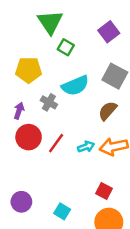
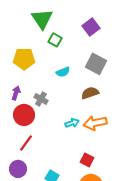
cyan semicircle: (75, 86) -> (63, 72), size x0.6
gray cross: (49, 102) -> (41, 99), moved
brown semicircle: (108, 111) -> (90, 93), turned 30
red line: (56, 143) -> (26, 143), moved

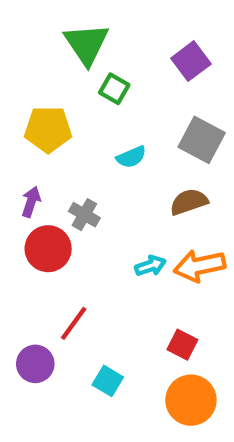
red line: (26, 143) -> (74, 323), moved

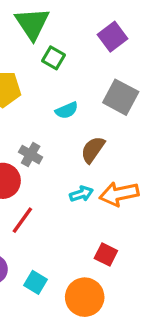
brown semicircle: (189, 202) -> (93, 150), moved, turned -36
red line: (74, 323) -> (22, 220), moved
cyan square: (108, 381) -> (36, 282), moved
orange circle: (191, 400) -> (85, 297), moved

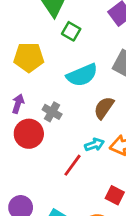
cyan semicircle: (67, 110) -> (82, 75), size x1.6
red line: (22, 220) -> (73, 165), moved

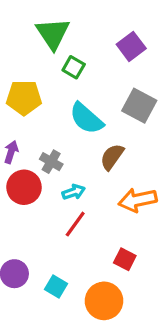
cyan semicircle: (82, 75) -> (86, 118), turned 64
cyan arrow: (94, 145) -> (74, 192), moved

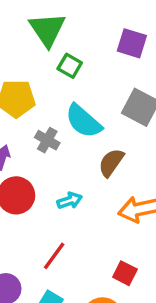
purple square: (131, 46) -> (132, 43), turned -36
gray cross: (51, 162) -> (47, 140), moved
red line: (75, 224) -> (54, 256), moved

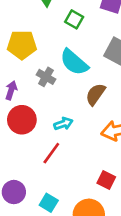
green square: (70, 66) -> (74, 19), moved
red line: (54, 256) -> (51, 153), moved

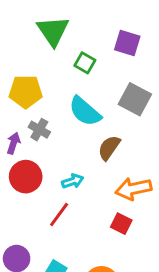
gray cross: (46, 77) -> (39, 130), moved
red square: (106, 180) -> (121, 224), moved

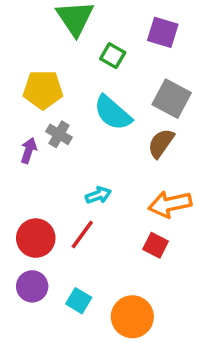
brown semicircle: (109, 148) -> (161, 143), moved
red circle: (26, 177) -> (36, 238), moved

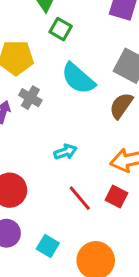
green square: (113, 56) -> (61, 29), moved
red line: (82, 234) -> (80, 198), moved, turned -76

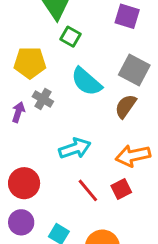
cyan arrow: (65, 152) -> (75, 148), size x1.5
red square: (116, 197) -> (121, 189), turned 36

